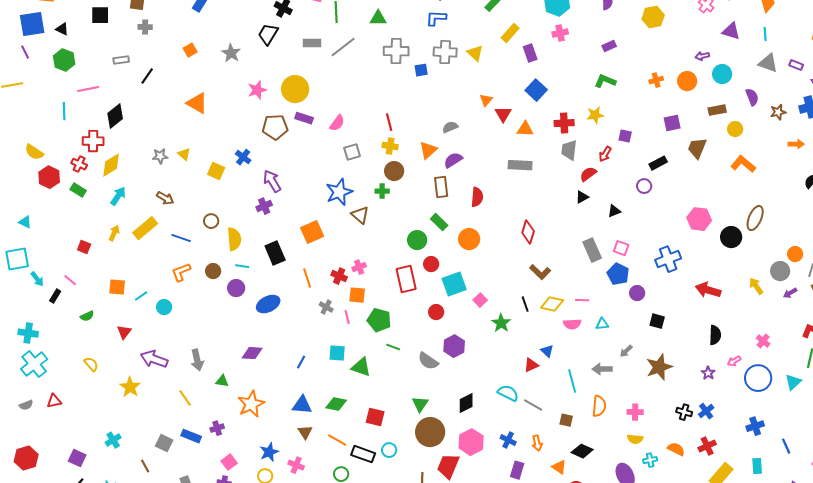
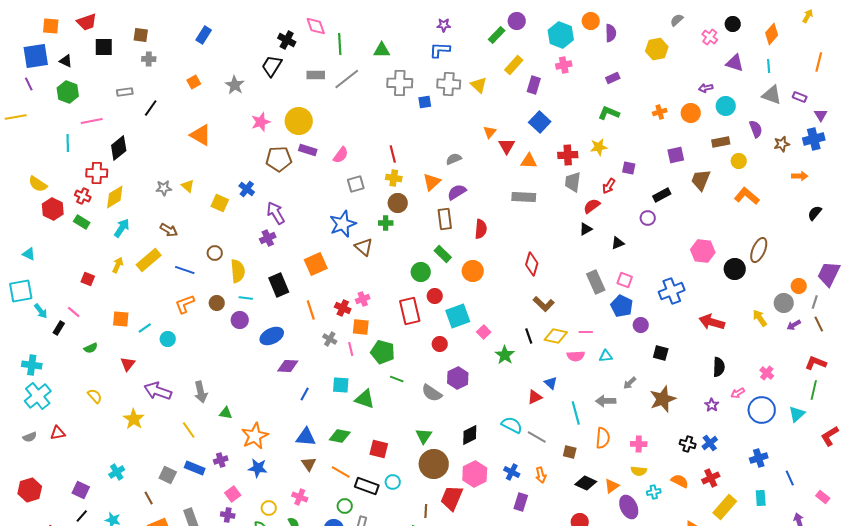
purple rectangle: (530, 53) -> (534, 85), turned 36
purple diamond: (252, 353) -> (288, 366), moved
blue star: (269, 452) -> (258, 468), moved, turned 30
orange triangle: (559, 467) -> (612, 486), moved, turned 49

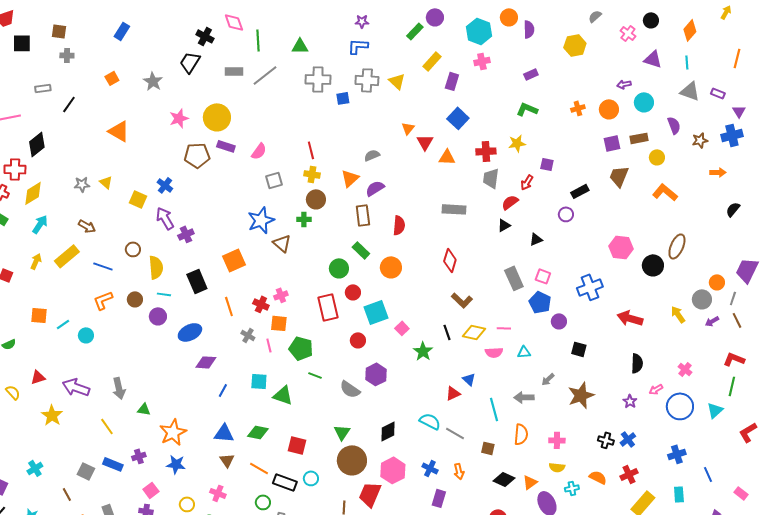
purple square: (676, 155) -> (612, 143), moved
gray rectangle: (524, 197) -> (454, 209), moved
purple arrow: (276, 213) -> (165, 218), moved
red triangle: (128, 364) -> (38, 377), moved, turned 35

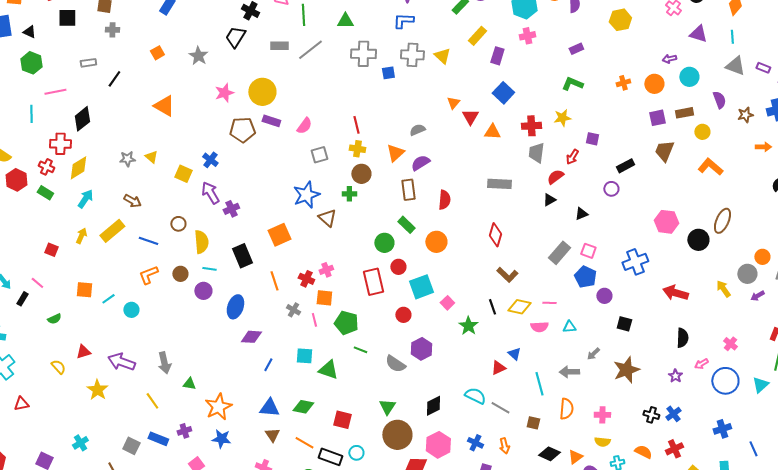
gray rectangle: (514, 278) -> (559, 253), turned 65
blue ellipse: (190, 332) -> (235, 307), turned -45

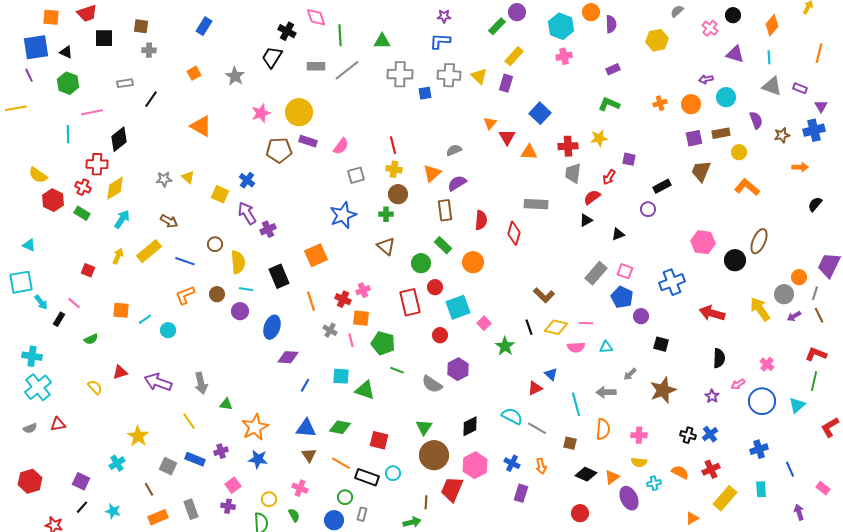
purple rectangle: (497, 56) -> (506, 83), moved
brown triangle: (327, 218) -> (386, 246), moved
red diamond: (495, 235) -> (514, 233), moved
yellow arrow: (723, 289) -> (760, 309), size x1.4
yellow star: (97, 390) -> (138, 436), moved

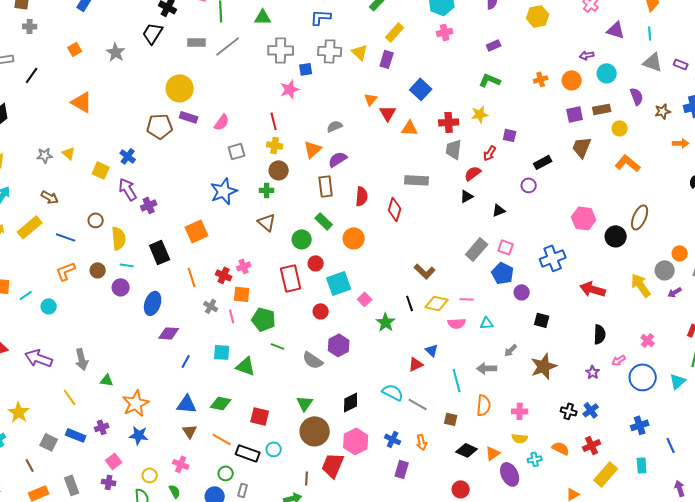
pink star: (261, 113) -> (290, 89), moved

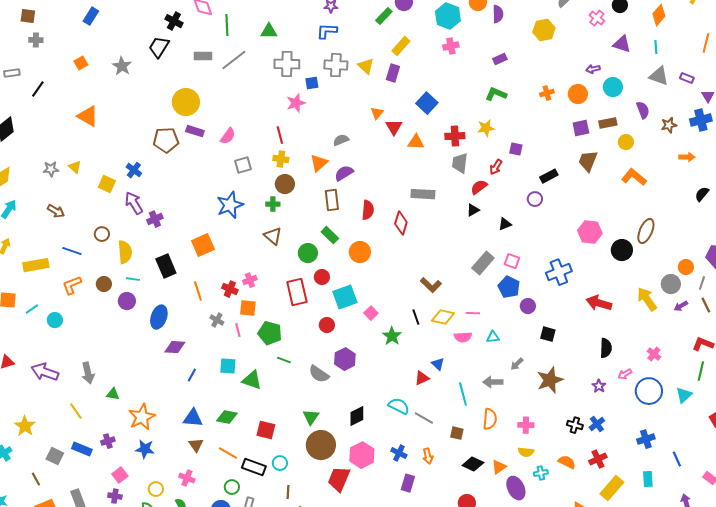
yellow rectangle: (30, 227) -> (36, 265), moved, turned 30
brown line: (307, 478) -> (288, 492), moved

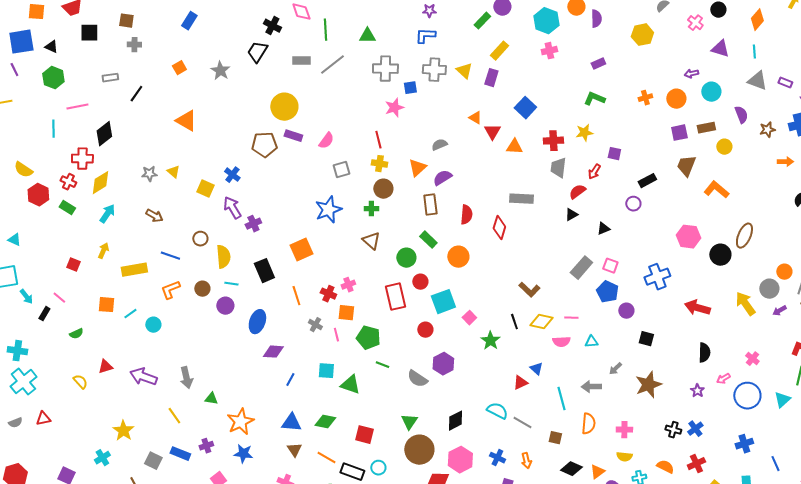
orange triangle: (377, 113) -> (475, 118), turned -40
orange L-shape: (634, 177) -> (716, 190), moved

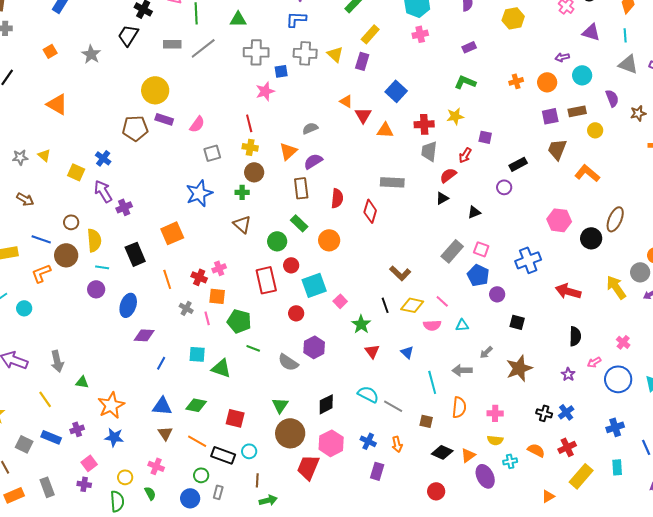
brown circle: (202, 289) -> (66, 255), moved, size x1.5
pink line: (571, 318) -> (442, 301), turned 40
red triangle: (520, 383) -> (372, 351), moved, turned -42

